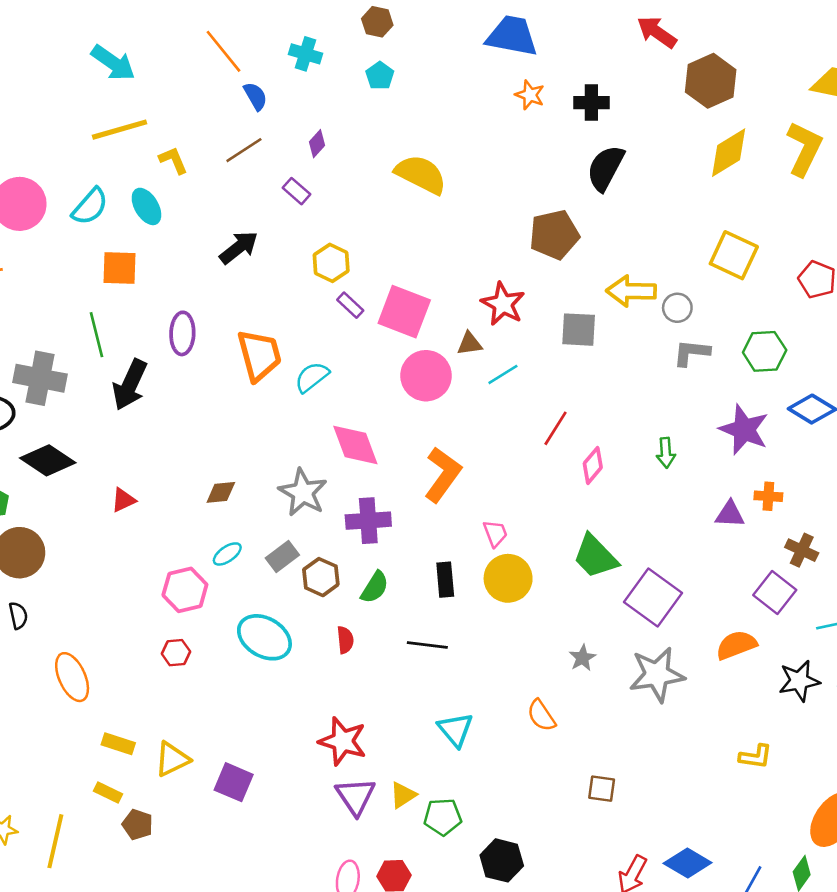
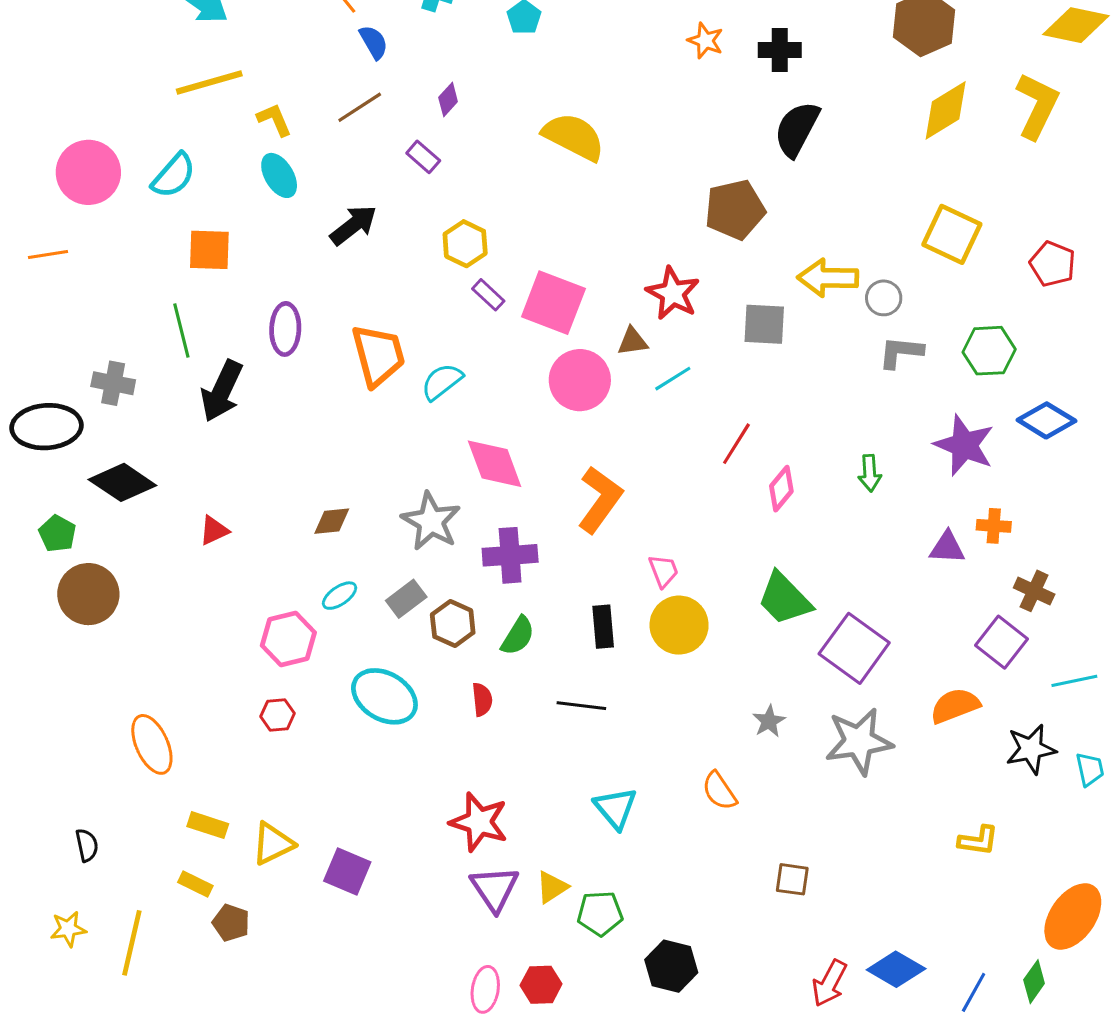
cyan ellipse: (146, 206) -> (279, 175), moved
gray cross: (40, 378) -> (113, 383), size x0.7
black semicircle: (18, 616) -> (87, 845), moved

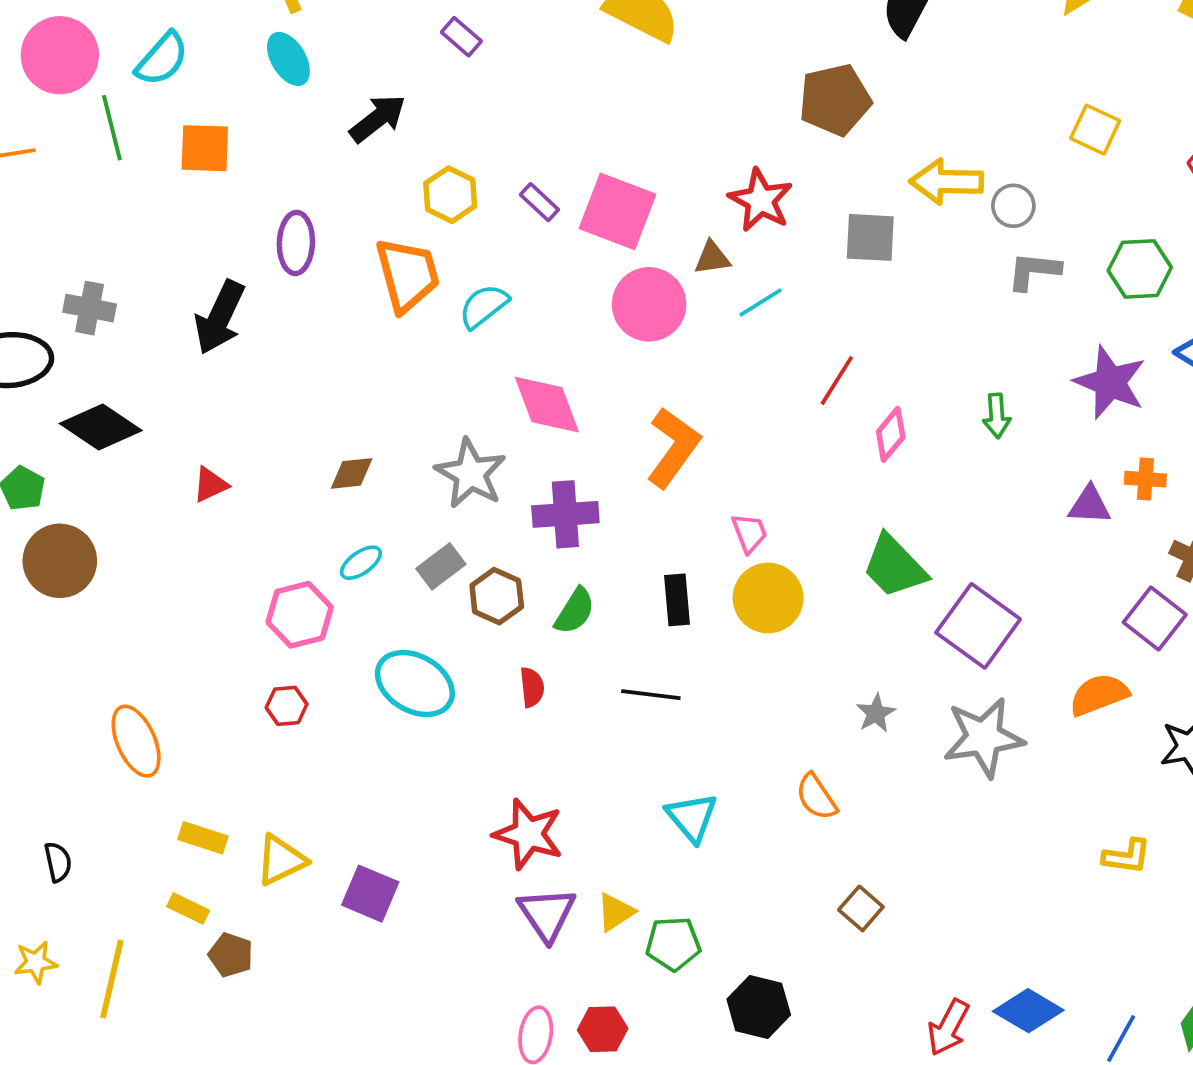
yellow square: (952, 234) -> (1095, 130), size x0.7
yellow hexagon: (465, 244) -> (450, 195), moved
green line: (181, 331) -> (112, 128), moved
brown square: (792, 879) -> (861, 908), moved, turned 33

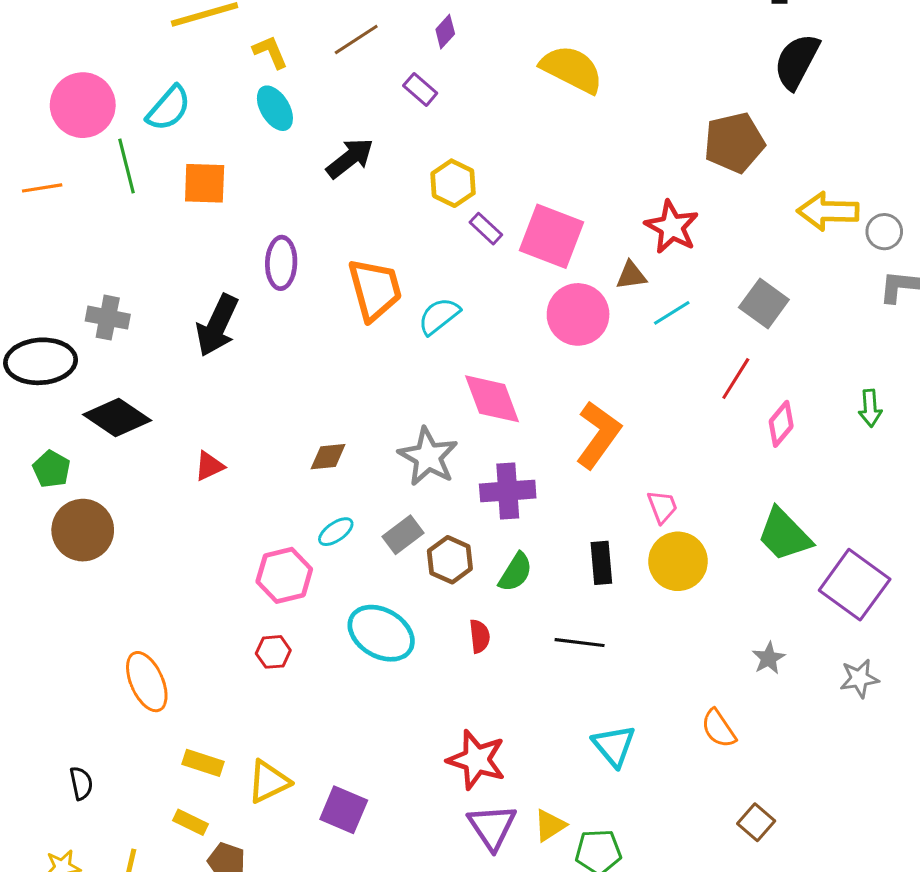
yellow hexagon: (450, 195) -> (453, 183), moved
gray square: (870, 237) -> (764, 304), moved, turned 33
gray star: (984, 737) -> (859, 678), size x0.6

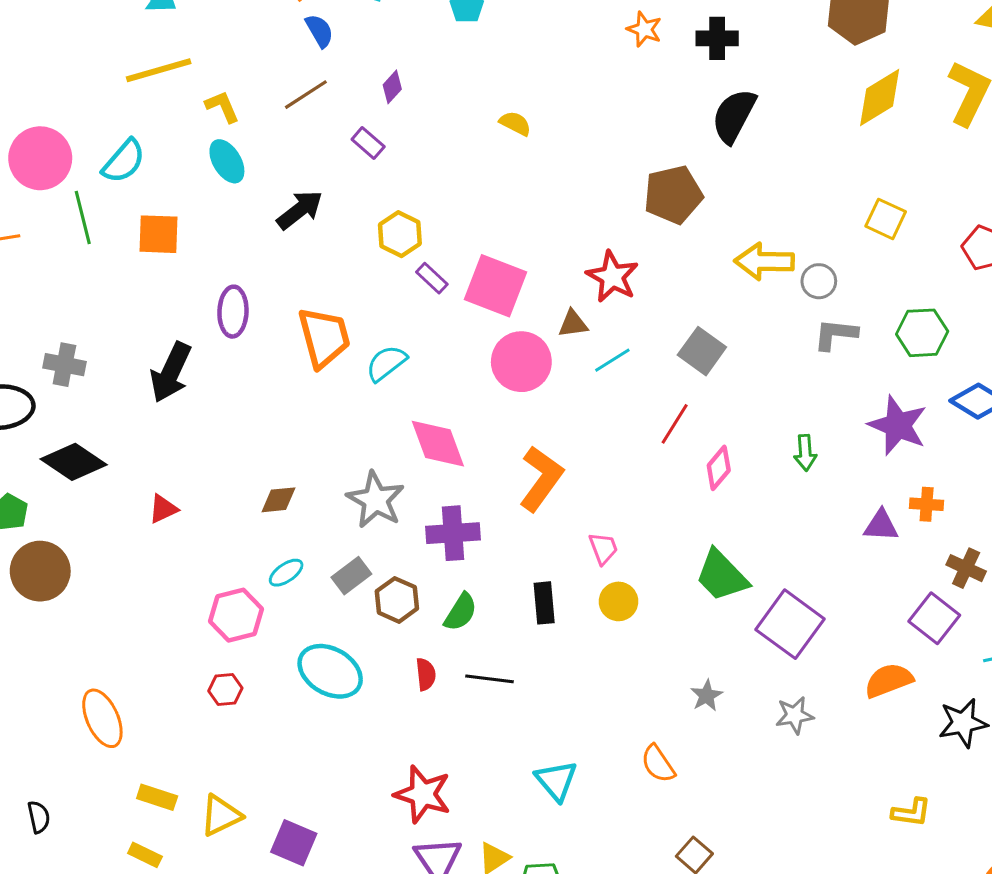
yellow semicircle: (572, 69) -> (515, 123), size x0.5
yellow circle: (678, 561) -> (618, 601), size x0.7
black line: (580, 643) -> (489, 679), moved

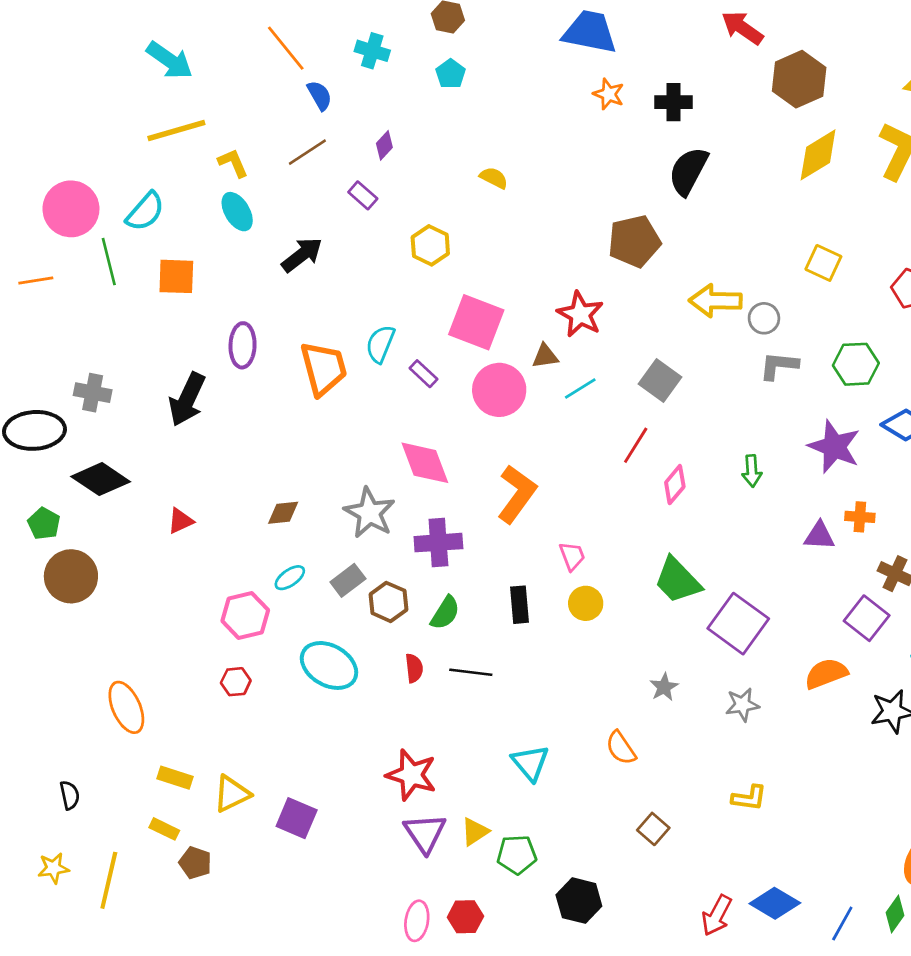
yellow hexagon: (400, 234) -> (430, 245), moved
purple rectangle: (432, 278) -> (424, 374), moved
cyan semicircle: (386, 363) -> (380, 344), moved, turned -30
yellow L-shape: (911, 812) -> (749, 798), moved

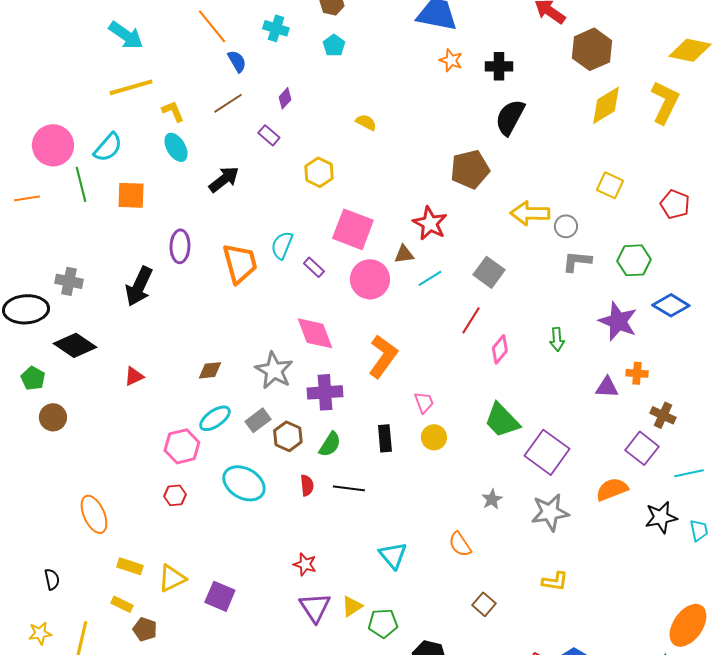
brown circle: (71, 576) -> (53, 417), size x0.7
cyan ellipse: (290, 578) -> (215, 418), size x1.4
gray star: (742, 705) -> (550, 512), size x1.5
red star: (411, 775) -> (305, 564), size x0.6

